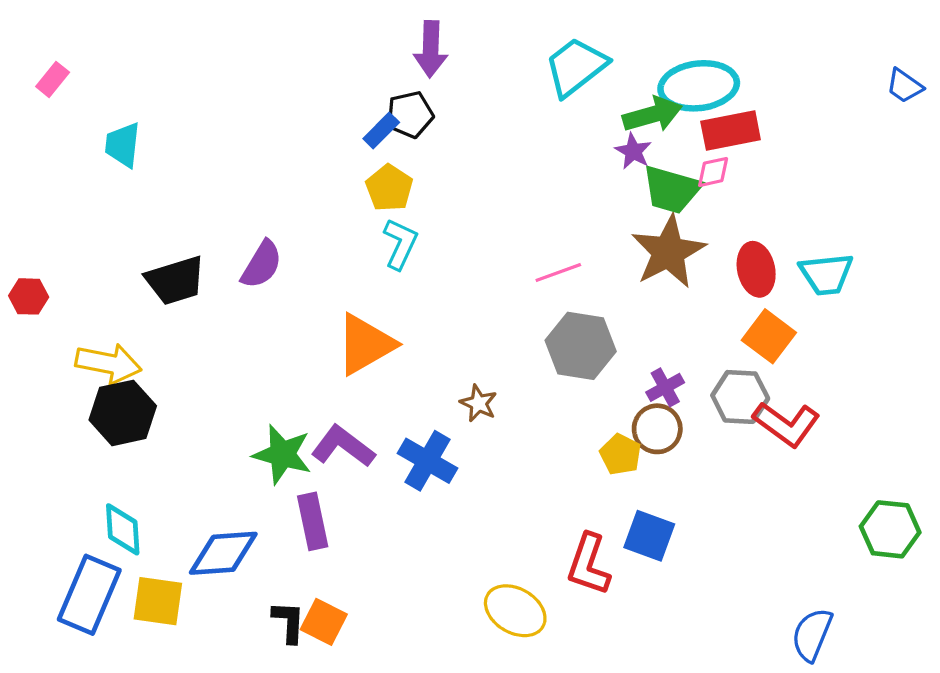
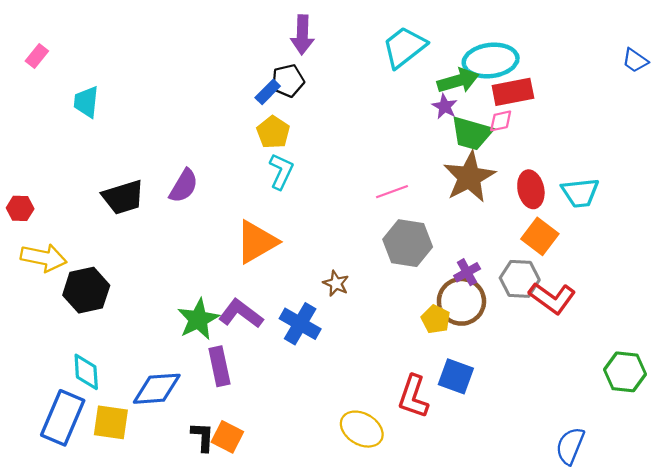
yellow arrow: (108, 363) -> (44, 258), moved
brown circle: (657, 429) -> (461, 301), size x1.4
green star: (282, 454) -> (198, 319), turned 30

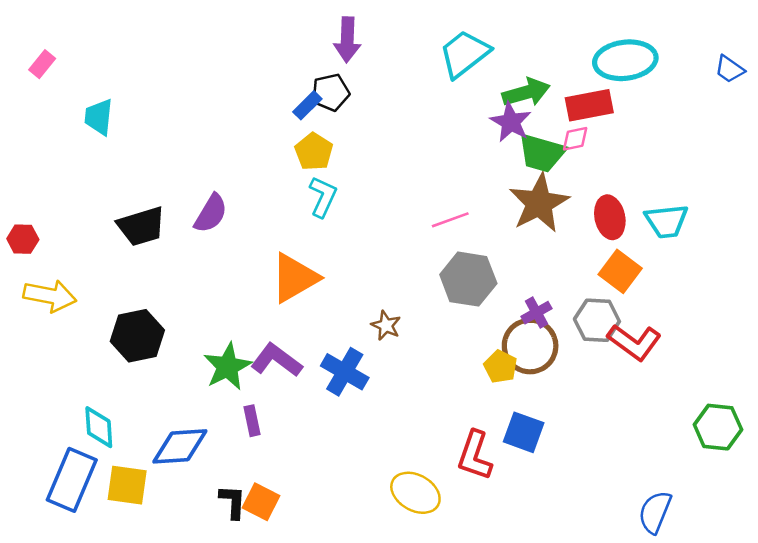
cyan ellipse: (491, 60) -> (625, 60), moved
purple star: (445, 106) -> (511, 122), size x1.4
black hexagon: (86, 290) -> (137, 336), moved
purple rectangle: (219, 366) -> (252, 421), size x0.7

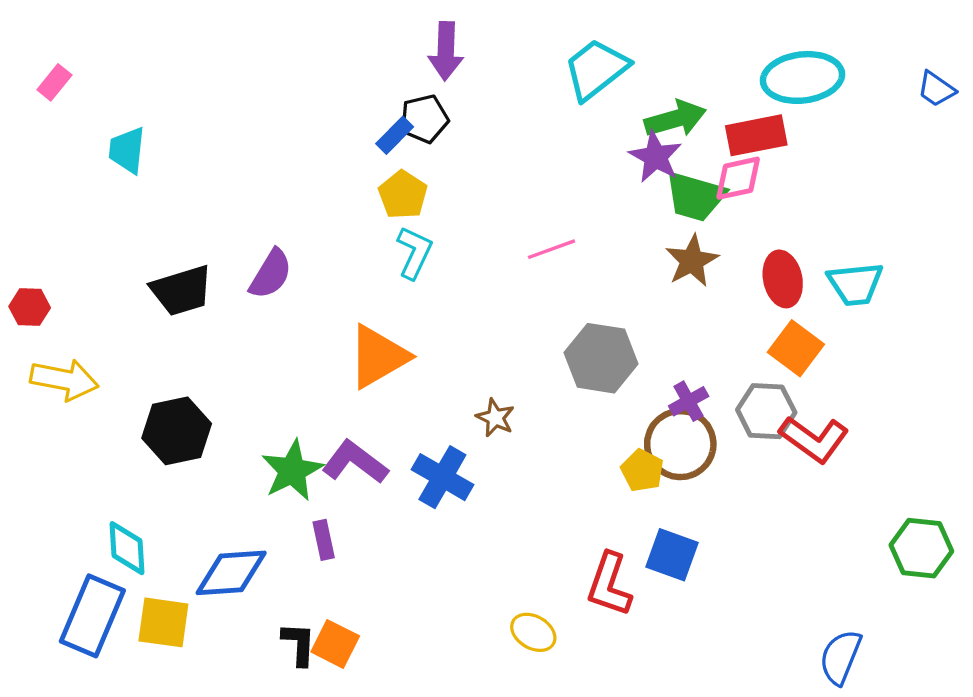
pink diamond: (575, 139) -> (738, 178), size x1.4
brown star: (539, 203) -> (692, 261), size x0.7
pink line: (450, 220) -> (551, 249), moved
yellow ellipse: (415, 493) -> (533, 632), size x0.7

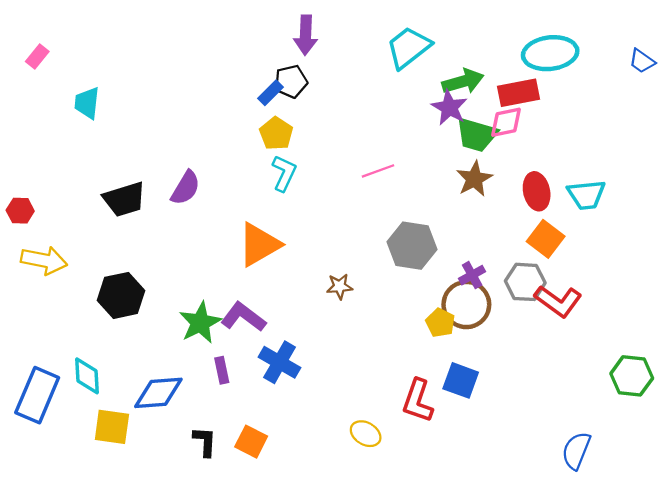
brown star: (495, 418) -> (340, 286), turned -30
blue cross: (442, 477) -> (280, 362), moved
blue rectangle: (92, 616) -> (37, 395), moved
orange square: (335, 644) -> (251, 442), moved

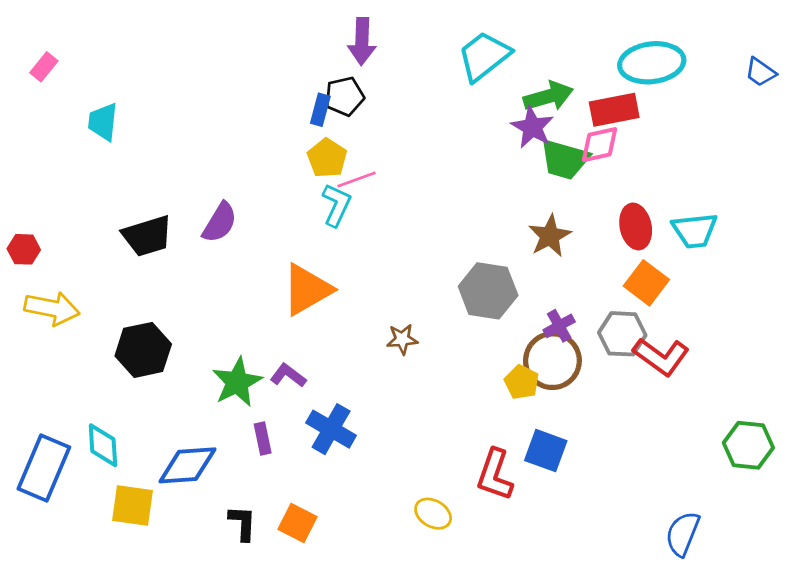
blue rectangle: (270, 93) -> (320, 110), turned -30
pink line: (378, 171) -> (357, 180), moved
brown star: (474, 179) -> (550, 236), moved
purple L-shape: (243, 317) -> (288, 375), size x0.7

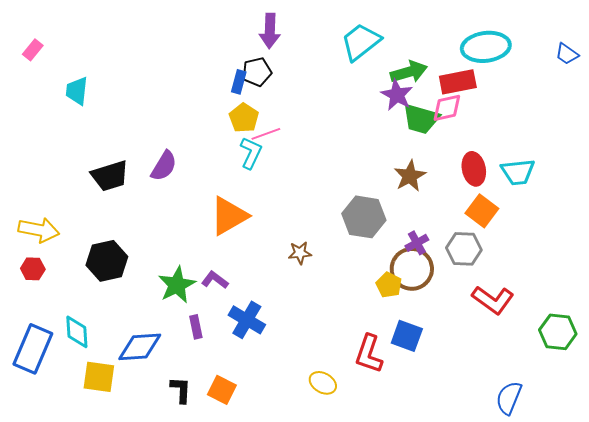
red hexagon: (24, 249) -> (33, 269), moved
red L-shape: (661, 357) -> (493, 300), moved

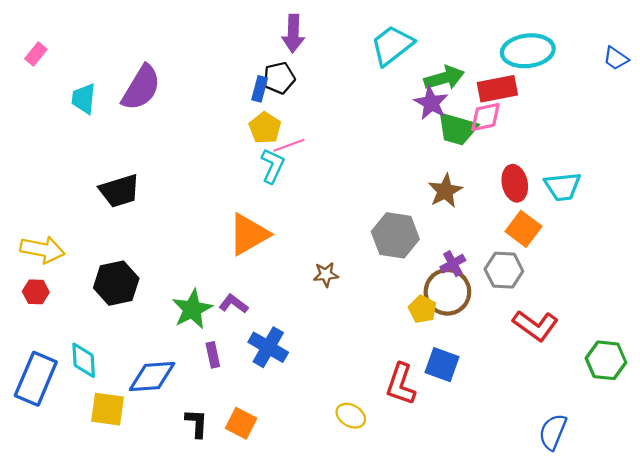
purple semicircle: (164, 166) -> (141, 88), moved, size x1.4

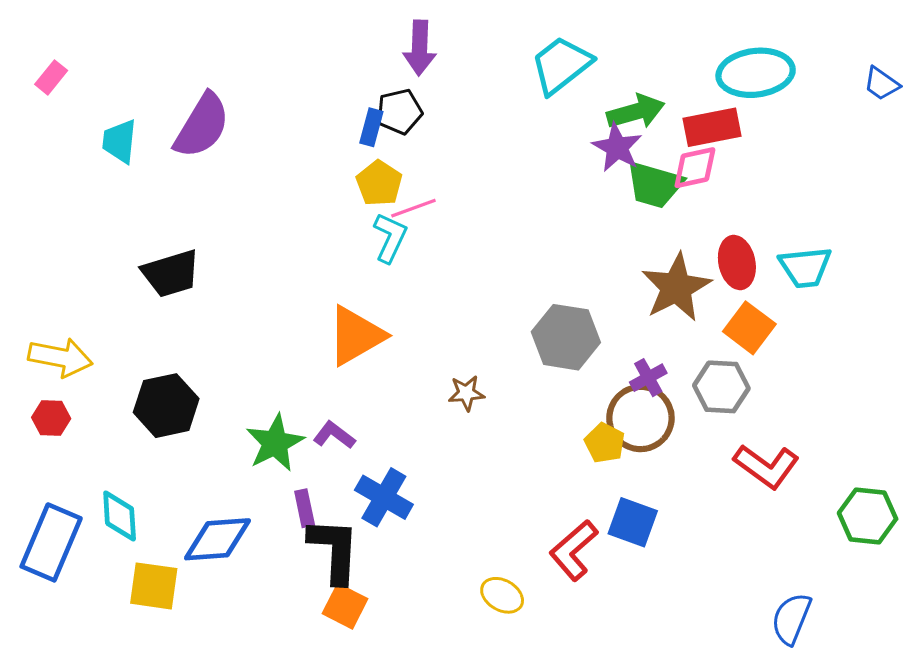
brown star: (445, 191) -> (676, 287), moved, size x1.4
red L-shape: (401, 384) -> (574, 550), turned 30
black L-shape: (197, 423) -> (334, 550), moved, size x1.6

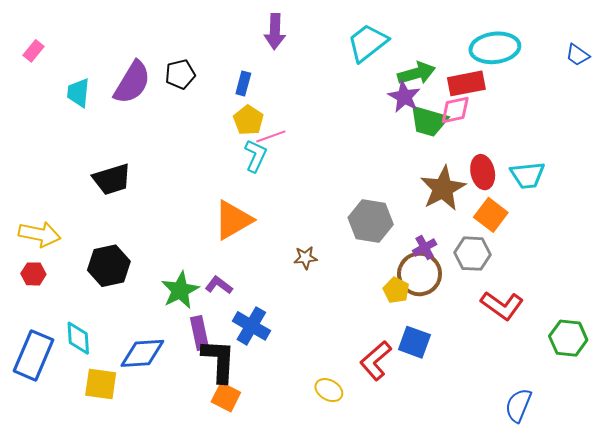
black pentagon: (399, 112) -> (180, 74), moved
purple rectangle: (305, 508) -> (200, 333), size x1.4

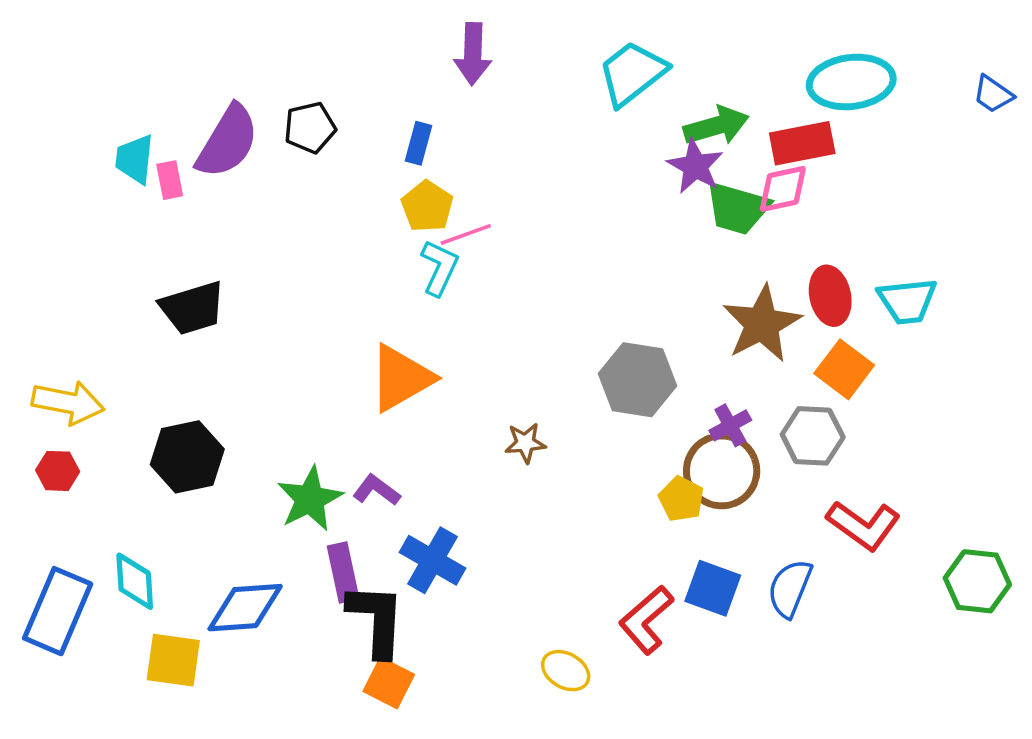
pink rectangle: (33, 51) -> (170, 180), moved, turned -50
blue semicircle: (518, 405) -> (790, 588), moved

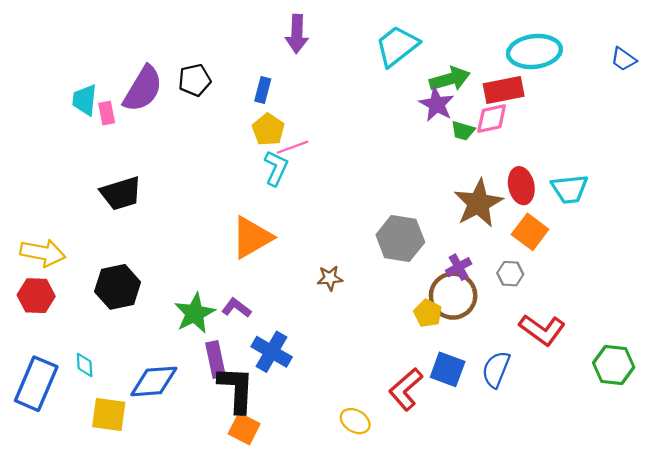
green trapezoid: (737, 208) -> (463, 131), size x0.6
gray hexagon: (813, 436) -> (510, 274), size x0.7
red hexagon: (58, 471) -> (36, 296), size x1.4
cyan diamond: (135, 581) -> (85, 365), size x0.7

